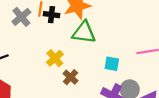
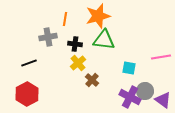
black cross: (52, 15) -> (75, 44), moved
gray cross: (21, 17) -> (48, 37), moved, turned 30

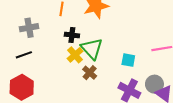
gray cross: (48, 37) -> (29, 28), moved
green triangle: (104, 40) -> (92, 49), moved, turned 40
gray circle: (145, 91) -> (154, 84), moved

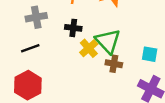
black cross: (72, 35) -> (73, 28), moved
brown cross: (90, 73) -> (114, 64), moved, turned -32

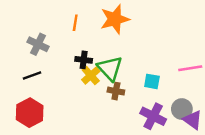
gray cross: (36, 17) -> (38, 44), turned 36
black cross: (73, 28) -> (84, 60), moved

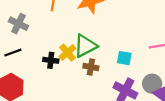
black cross: (84, 60) -> (51, 60), moved
green triangle: (110, 68) -> (85, 46), turned 45

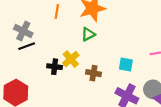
green triangle: (85, 46) -> (88, 34), moved, size x0.6
black line: (13, 53) -> (27, 46), moved

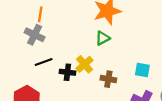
orange line: (57, 12) -> (40, 14), moved
black line: (27, 46) -> (44, 62), moved

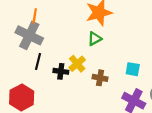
gray cross: (35, 35) -> (29, 35), size x1.4
black line: (44, 62) -> (38, 62), turned -56

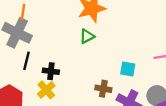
yellow cross: (77, 64) -> (46, 90), moved
brown cross: (100, 78) -> (103, 89), moved

